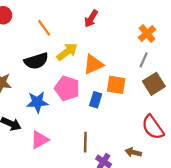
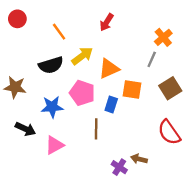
gray line: (144, 60) -> (152, 59), moved
brown line: (85, 142) -> (96, 129), moved
brown arrow: (133, 152) -> (139, 159), moved

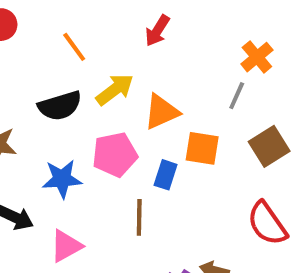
pink pentagon: (82, 93) -> (115, 155), turned -30

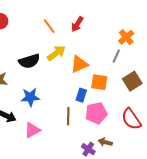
orange line: (74, 47) -> (49, 26), moved
pink pentagon: (115, 155) -> (96, 113), moved

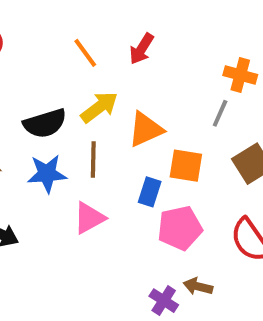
orange cross: (126, 37) -> (240, 75), turned -35
blue star: (30, 97) -> (47, 174), moved
brown line: (68, 116) -> (93, 160), moved
pink triangle: (32, 130) -> (89, 218), moved

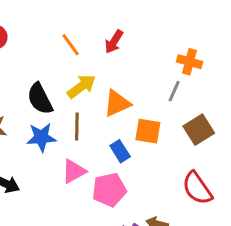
black semicircle: (45, 123) -> (40, 99), turned 80
blue rectangle: (150, 192) -> (120, 151), turned -50
pink pentagon: (180, 228) -> (109, 190), moved

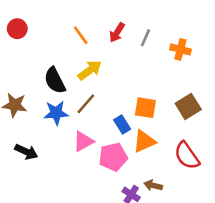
gray line: (174, 91) -> (145, 38), moved
orange triangle: (117, 103) -> (144, 141), moved
brown line: (77, 127) -> (86, 104), turned 40

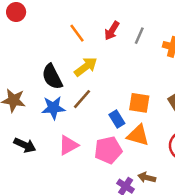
red circle: (17, 29) -> (16, 12), moved
pink triangle: (83, 141) -> (68, 145), moved
orange triangle: (144, 141) -> (138, 135), turned 40

